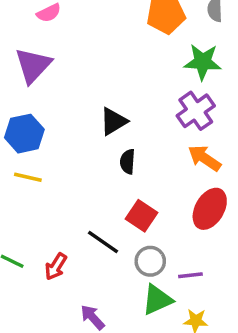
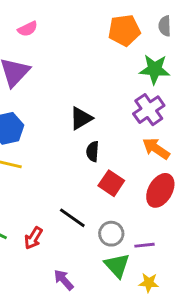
red square: (141, 216) -> (111, 183), moved
green triangle: (157, 300) -> (117, 265), turned -48

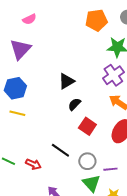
black semicircle: (93, 151) -> (74, 104), turned 40
red arrow: (33, 238) -> (33, 164), turned -98

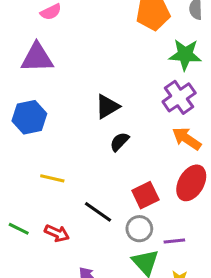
purple triangle: (20, 49) -> (37, 58), turned 45
yellow line: (17, 113) -> (52, 178), moved
red square: (87, 126) -> (145, 195), moved, turned 30

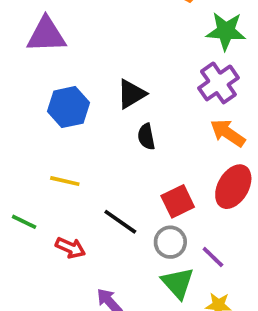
blue hexagon: (29, 117) -> (68, 107), moved
black semicircle: (119, 142) -> (146, 137), turned -55
green line: (19, 229) -> (24, 222), moved
purple line: (174, 241) -> (213, 257), turned 50

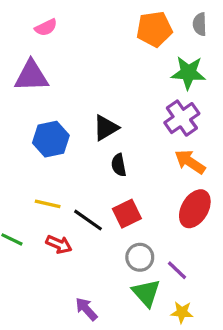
red square: (178, 201) -> (127, 214), moved
black line: (120, 222) -> (88, 220), moved
red arrow: (70, 248) -> (59, 244), moved

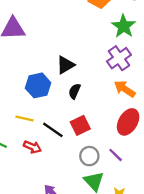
green star: (188, 73) -> (124, 26), turned 30
blue hexagon: (51, 139) -> (38, 85), moved
black semicircle: (119, 165) -> (75, 91), turned 35
purple line: (177, 270) -> (116, 155), moved

